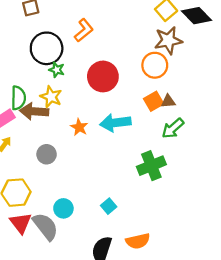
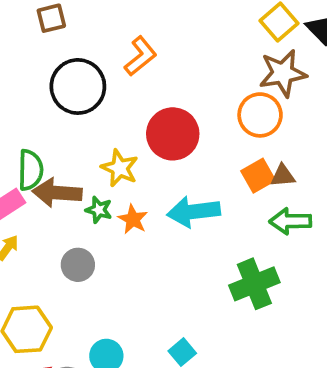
green star: (57, 70) -> (99, 210), moved
yellow star: (51, 97) -> (120, 168), moved
green arrow: (173, 128) -> (290, 221), turned 40

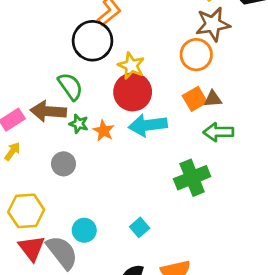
black circle: (78, 86) -> (93, 41), moved
red circle: (173, 134) -> (133, 92), moved
yellow star: (120, 168) -> (131, 66), moved
green semicircle: (30, 170) -> (70, 86), moved, turned -36

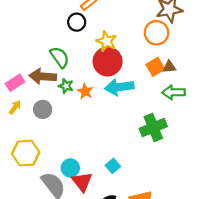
black circle: (93, 41) -> (77, 22), size x0.6
gray circle: (63, 164) -> (43, 109), moved
red triangle: (32, 248) -> (82, 182), moved

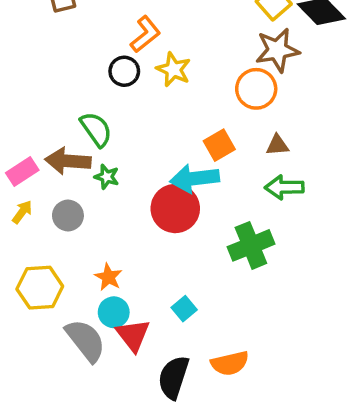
yellow star: (106, 41) -> (174, 69), moved
red circle: (108, 62) -> (175, 208), moved
orange square: (155, 67) -> (219, 145), moved
orange star: (85, 91) -> (108, 277), moved

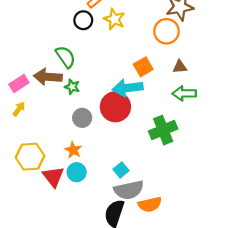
gray circle: (68, 215) -> (82, 118), moved
red triangle: (133, 335) -> (53, 177), moved
gray semicircle: (86, 340) -> (129, 190), moved, turned 116

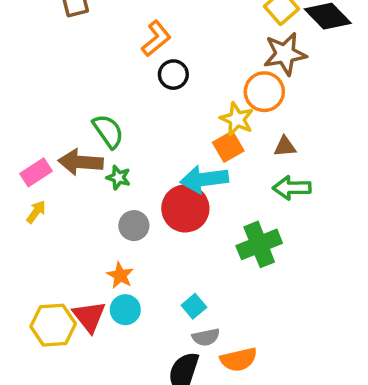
yellow star: (114, 19) -> (237, 119), moved
black circle: (83, 20) -> (173, 75), moved
yellow hexagon: (30, 157) -> (53, 325), moved
gray semicircle: (129, 190) -> (206, 337), size x0.6

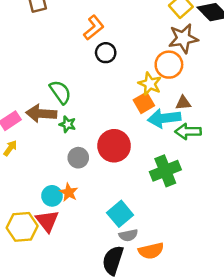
cyan arrow: (204, 179) -> (164, 118), moved
cyan square: (194, 306) -> (120, 214), size x1.5
cyan circle: (125, 310) -> (52, 196), moved

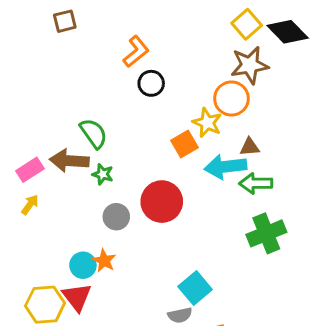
orange square: (144, 103) -> (184, 144), moved
green cross: (165, 171) -> (266, 233), moved
cyan square: (120, 214) -> (195, 288), moved

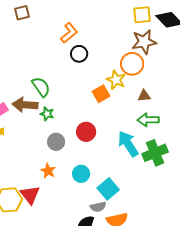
yellow square: (247, 24) -> (142, 15), turned 36
cyan arrow: (225, 167) -> (128, 144), moved, turned 64
red circle: (162, 202) -> (86, 132), size x0.7
cyan circle: (83, 265) -> (81, 174), moved

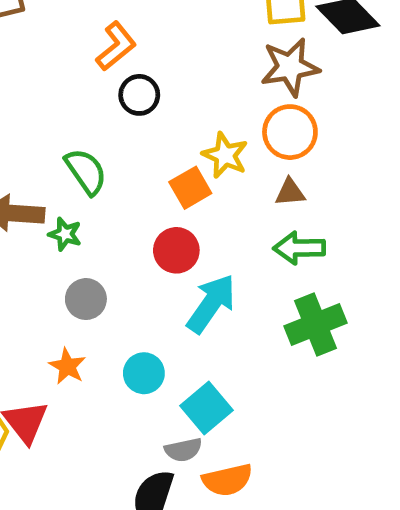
orange circle: (132, 64) -> (290, 132), moved
green semicircle: (41, 87) -> (86, 171), moved
red circle: (86, 132) -> (176, 250), moved
cyan arrow: (128, 144) -> (211, 304), moved, turned 68

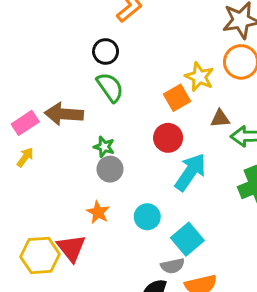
black circle: (139, 95) -> (106, 51), moved
brown triangle: (290, 192) -> (220, 118), moved
green star: (65, 234) -> (104, 147), moved

